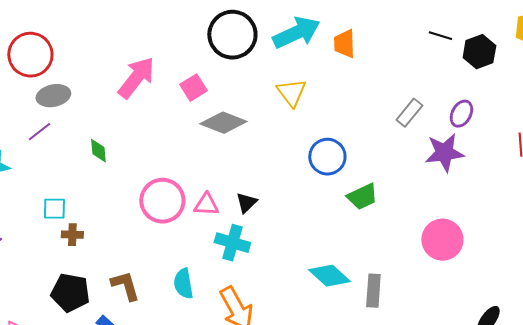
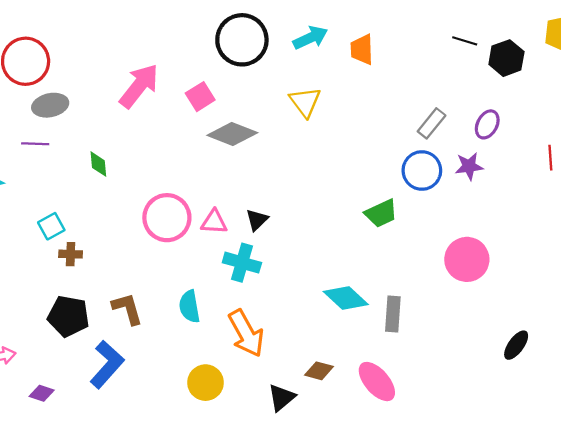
cyan arrow: (296, 33) -> (310, 38), size x0.7
purple line: (39, 132) -> (35, 144), turned 40
purple star: (444, 153) -> (469, 166), size x0.7
blue circle: (327, 157) -> (422, 171), moved
cyan square: (54, 209) -> (51, 226), turned -30

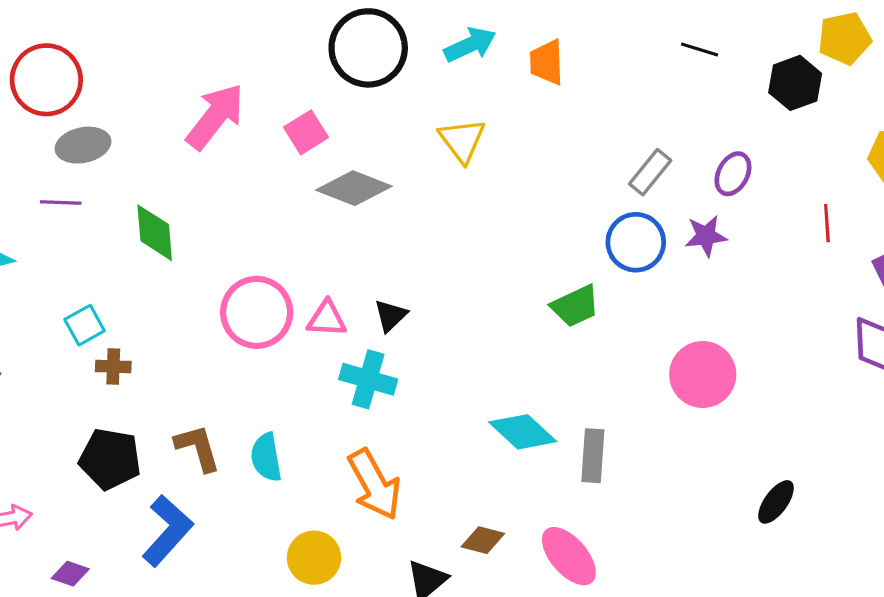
black hexagon: (506, 58) -> (795, 83), moved
green diamond: (98, 164) -> (155, 233), size x1.5
cyan semicircle: (189, 307) -> (266, 457), moved

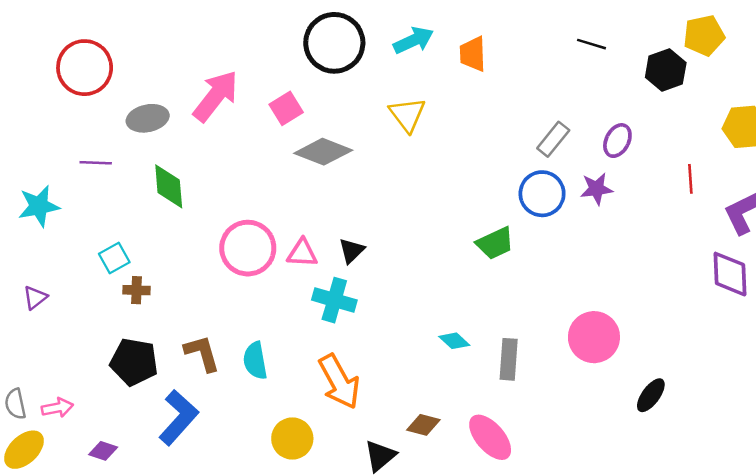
gray ellipse: (83, 145) -> (148, 118), moved
pink circle: (703, 374) -> (594, 337), moved
cyan diamond: (523, 432) -> (454, 341), size x0.6

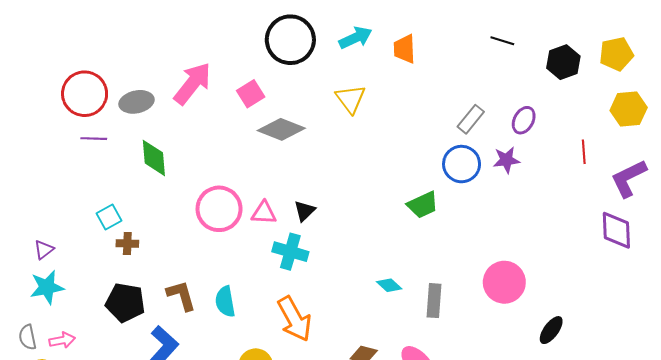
yellow pentagon: (704, 35) -> (616, 54), moved
red circle: (85, 68) -> (85, 94), moved
cyan star: (39, 206) -> (47, 287), moved

